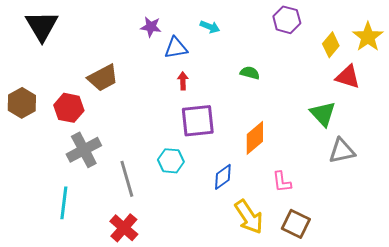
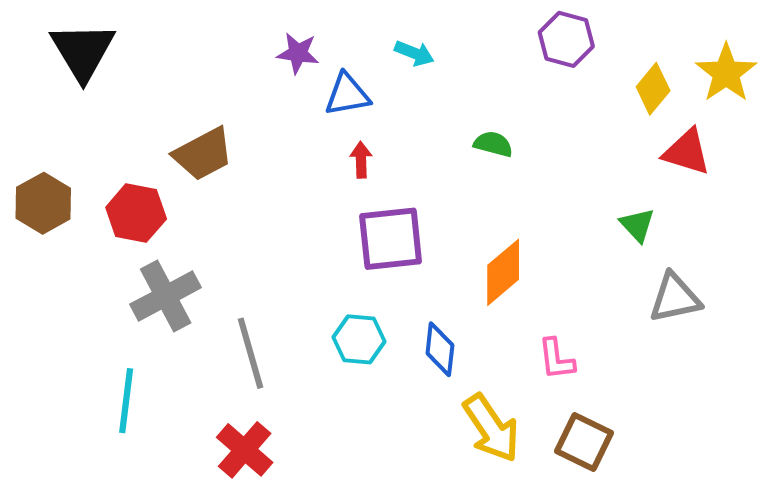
green triangle: (323, 114) -> (637, 225), size x0.7
cyan hexagon: (171, 161) -> (359, 339), moved
blue diamond: (223, 177) -> (440, 349), turned -48

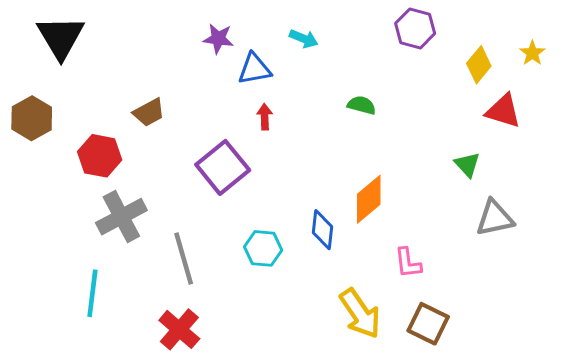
yellow star: (726, 73) -> (532, 53), size x0.6
brown trapezoid: (203, 154) -> (149, 112), size x0.7
brown hexagon: (43, 203) -> (32, 118), moved
purple square: (391, 239) -> (223, 167), moved, turned -33
blue diamond: (440, 349) -> (323, 230), moved

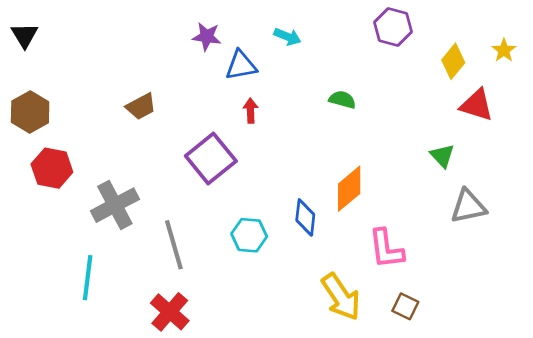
black triangle: (61, 37) -> (25, 35), moved, size x0.6
red hexagon: (100, 156) -> (52, 168), moved
pink L-shape: (408, 263) -> (386, 249), size x1.4
brown square: (428, 324) -> (405, 306), size x0.7

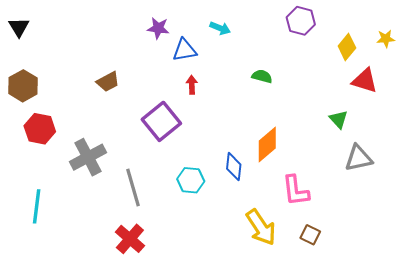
yellow star: (504, 50) -> (386, 39), turned 30
cyan line: (88, 278) -> (37, 206), moved

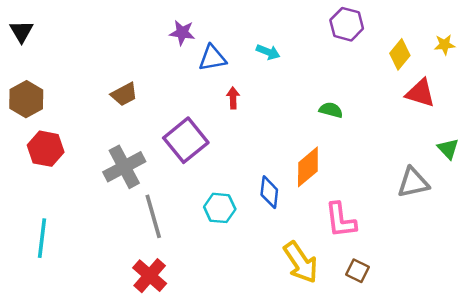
cyan arrow: (220, 28) -> (268, 52), moved
green semicircle: (262, 76) -> (331, 110), moved
red arrow: (192, 85) -> (233, 98), moved
green triangle: (339, 119) -> (448, 149), moved
gray cross: (88, 157) -> (124, 167), moved

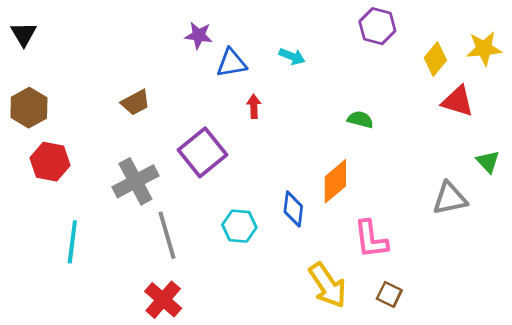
yellow star: (445, 45) -> (484, 49), size x1.5
cyan line: (42, 238) -> (72, 242), moved

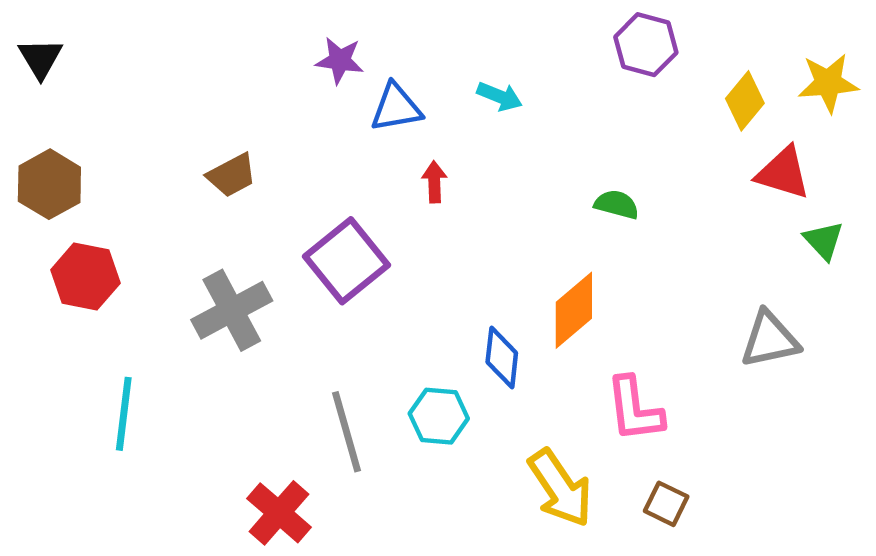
green triangle: (488, 162) -> (824, 240), moved
cyan hexagon: (239, 226) -> (439, 416), moved
gray line: (167, 235) -> (347, 432), moved

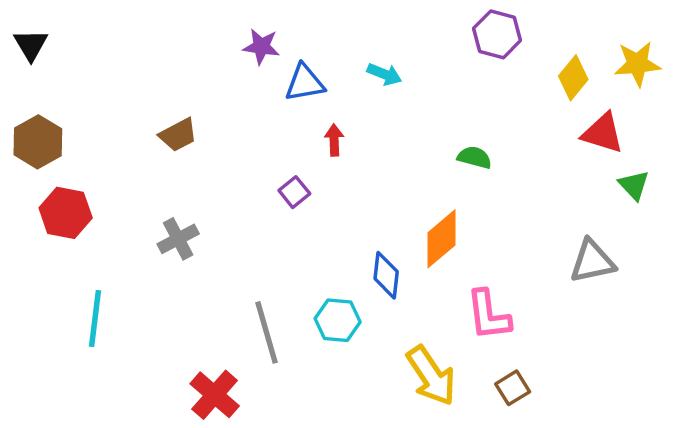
purple square: (347, 261) -> (294, 192), moved, size x0.5
gray cross: (232, 310) -> (178, 239), size x0.7
brown square: (666, 504) -> (513, 388), turned 32

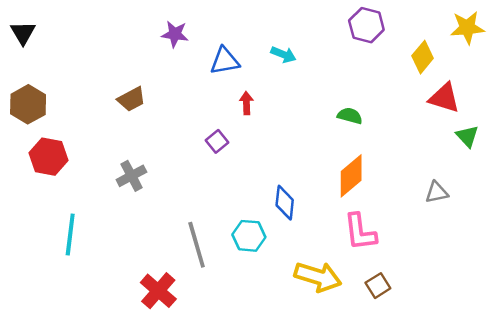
purple star: (261, 46) -> (175, 34), moved
yellow star: (637, 64) -> (467, 28), moved
orange diamond: (442, 239) -> (351, 176), moved
gray triangle: (592, 261) -> (437, 192), size x0.7
yellow arrow: (431, 376) -> (318, 277), turned -39

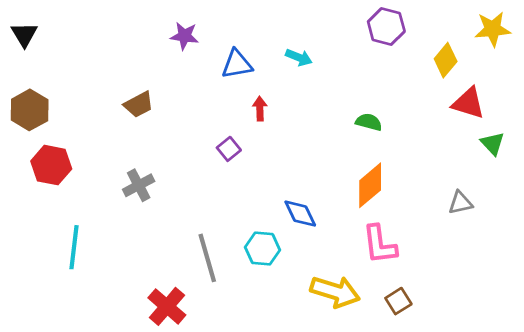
blue diamond: (285, 203) -> (300, 214), turned -32

